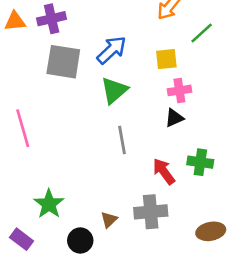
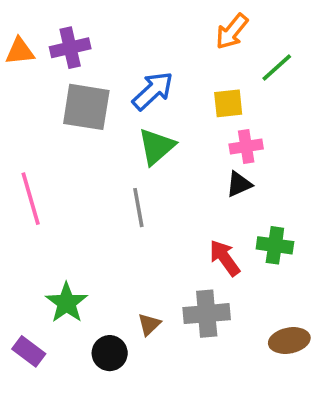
gray line: (122, 140) -> (138, 208), moved

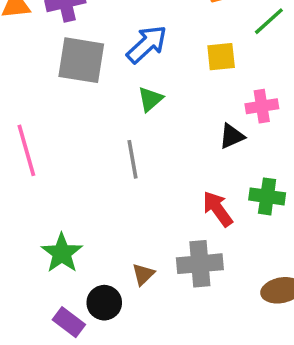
green triangle: (156, 147) -> (150, 99), size x0.7
pink cross: (246, 147) -> (262, 106), moved
purple rectangle: (29, 351) -> (69, 322), moved

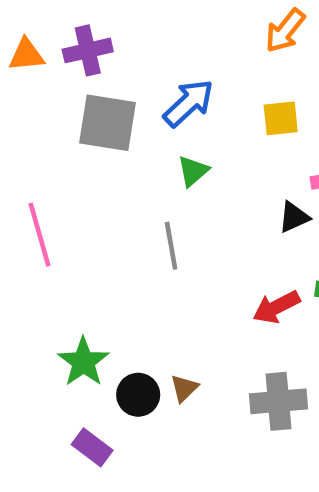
red arrow: (218, 209) -> (276, 307), turned -81
gray cross: (200, 264) -> (279, 401), moved
black circle: (104, 303) -> (138, 395), moved

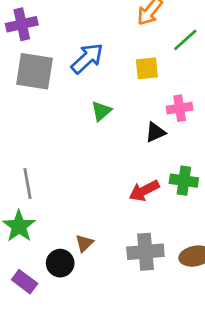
green triangle: (193, 171) -> (101, 111), moved
gray line: (171, 246) -> (27, 184), moved
black circle: (138, 395) -> (60, 263), moved

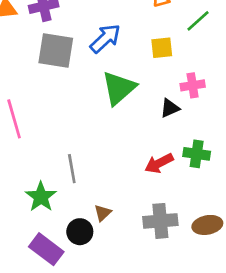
green triangle: (101, 111) -> (119, 88), size x1.8
gray line: (27, 184) -> (72, 169), moved
purple rectangle: (25, 282) -> (46, 249), size x1.4

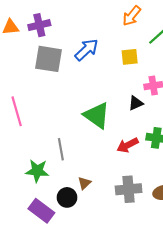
green triangle: (119, 88) -> (97, 115), moved, turned -44
green star: (41, 197) -> (37, 171), turned -30

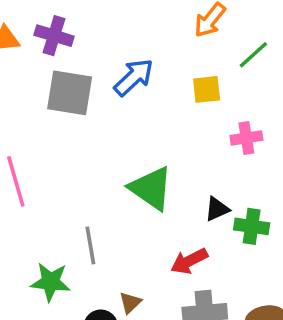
purple cross: (39, 25) -> (54, 36), turned 30
black triangle: (136, 103) -> (217, 209), moved
red arrow: (128, 145) -> (189, 261), moved

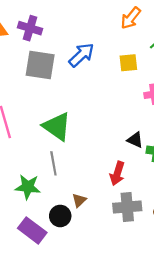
green triangle: (151, 188) -> (57, 127), moved
black triangle: (217, 209) -> (135, 140), turned 48
red arrow: (189, 261) -> (117, 173), turned -45

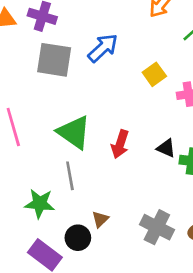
yellow square: (128, 63) -> (154, 74), moved, turned -30
red arrow: (117, 173) -> (120, 144), moved
gray cross: (127, 207) -> (157, 227), turned 32

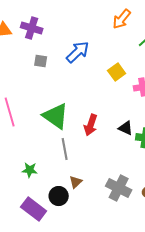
gray square: (54, 60) -> (41, 61), size x0.5
gray line: (70, 176) -> (65, 149), moved
green star: (40, 203) -> (30, 170), size x0.7

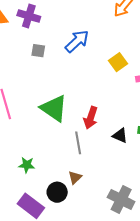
black triangle: (126, 128) -> (120, 136), moved
gray line: (65, 149) -> (78, 143), moved
gray cross: (119, 188) -> (121, 199), moved

